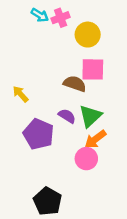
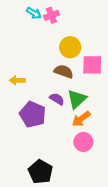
yellow circle: (88, 35) -> (70, 47), moved
pink square: (93, 69) -> (92, 65), moved
yellow arrow: (20, 94) -> (17, 80), turned -48
pink circle: (86, 159) -> (83, 142), moved

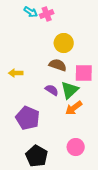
pink square: (92, 65) -> (84, 73), moved
purple pentagon: (33, 114) -> (28, 118), moved
pink circle: (83, 142) -> (76, 147), moved

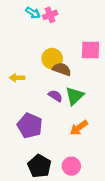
yellow circle: (64, 43) -> (52, 59), moved
pink square: (84, 73) -> (90, 50), moved
orange arrow: (74, 108) -> (79, 128), moved
pink circle: (76, 147) -> (71, 166), moved

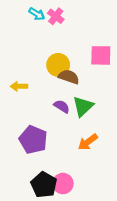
pink cross: (50, 15) -> (56, 16), turned -32
pink circle: (71, 166) -> (63, 184), moved

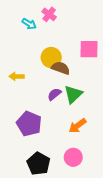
cyan arrow: (37, 14) -> (29, 24), moved
purple semicircle: (62, 106) -> (54, 94), turned -72
pink circle: (63, 184) -> (73, 157), moved

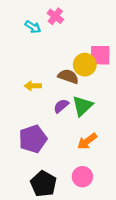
yellow circle: (51, 57) -> (85, 65), moved
yellow arrow: (16, 76) -> (33, 86), moved
purple pentagon: (29, 124) -> (33, 139), turned 30

